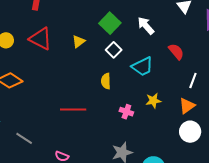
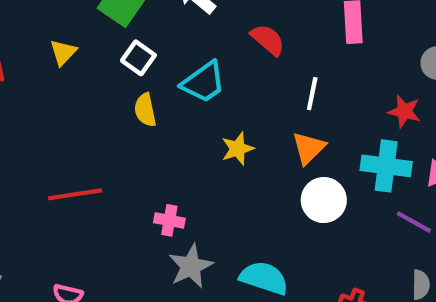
yellow semicircle: (106, 81) -> (145, 110), moved
pink cross: (126, 112) -> (169, 220), moved

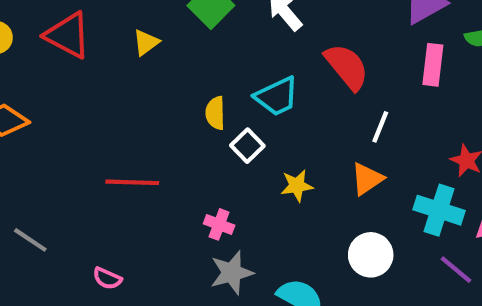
red semicircle: (268, 40) -> (347, 67), size x1.4
white square: (138, 58) -> (247, 146), moved
yellow star: (238, 149) -> (297, 186), moved
white circle: (324, 200) -> (371, 255), moved

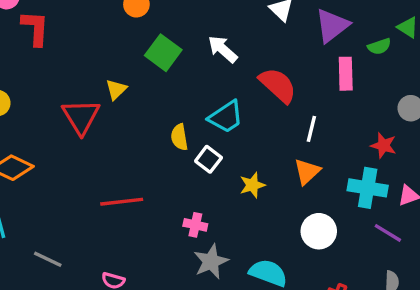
red triangle: (68, 35) -> (81, 117), moved, turned 39

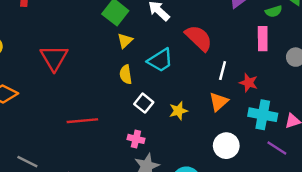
pink rectangle: (346, 74) -> (263, 39), moved
yellow triangle: (116, 89) -> (125, 41), moved
red star: (383, 145) -> (249, 83), moved
white square: (208, 159) -> (144, 103), moved

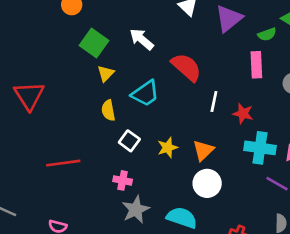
orange triangle: (219, 102) -> (203, 150), moved
white circle: (226, 146) -> (207, 183), moved

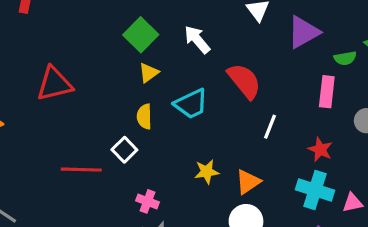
red triangle: (29, 96) -> (54, 84), turned 40
red star: (243, 114) -> (320, 149), moved
white square: (129, 141) -> (124, 150), moved

